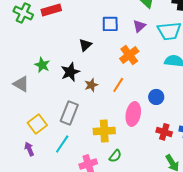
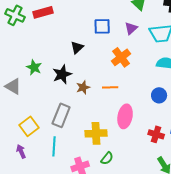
orange line: (118, 85) -> (110, 87), turned 56
blue circle: (156, 97) -> (159, 95), moved
cyan line: (62, 144) -> (54, 146), turned -30

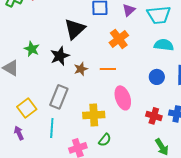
black triangle: (77, 47) -> (75, 29), size x1.6
pink ellipse: (125, 116) -> (123, 98), turned -30

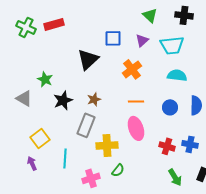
black star: (60, 56) -> (63, 100), moved
orange line: (108, 69) -> (136, 101), moved
gray rectangle: (59, 97) -> (86, 125), moved

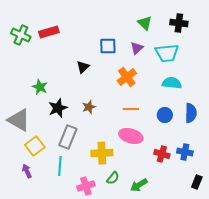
black triangle: (88, 59) -> (83, 67), size x0.6
gray triangle: (24, 98) -> (19, 120), moved, size x1.4
gray rectangle: (86, 125) -> (68, 137), moved
pink ellipse: (136, 128) -> (131, 136), turned -55
green arrow: (175, 177) -> (139, 185), moved, turned 90

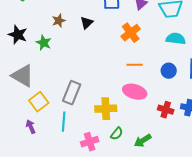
brown star: (89, 107) -> (59, 21), moved
black star: (58, 108) -> (18, 35), moved, turned -30

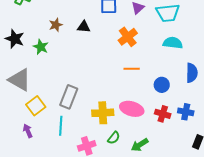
black triangle: (87, 23) -> (84, 27), turned 48
blue circle: (169, 71) -> (162, 85), moved
pink ellipse: (135, 92) -> (132, 109), moved

